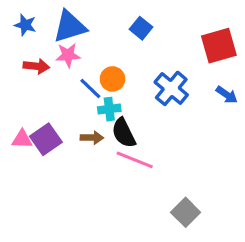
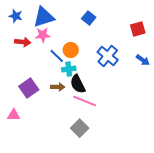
red square: (219, 46) -> (138, 29), size x0.7
pink triangle: (22, 139) -> (14, 115), moved
gray square: (186, 212) -> (80, 128), moved

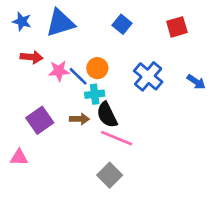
red square: (138, 29) -> (177, 27), moved
pink star: (43, 35) -> (59, 71), moved

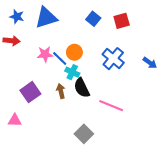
red square: (177, 27) -> (122, 21), moved
red arrow: (31, 57) -> (12, 41), moved
cyan cross: (95, 94) -> (72, 72), turned 32
brown arrow: (80, 119) -> (61, 91), turned -104
pink line: (117, 138) -> (111, 106), moved

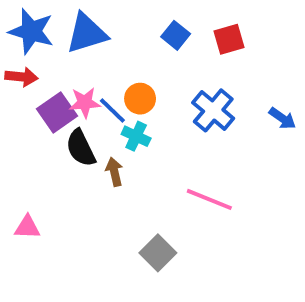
blue star: (17, 17) -> (31, 31), size x1.6
black semicircle: (82, 88) -> (81, 148), moved
purple square: (30, 92) -> (57, 112), moved

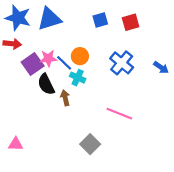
blue square: (176, 35) -> (100, 20), turned 35
pink triangle: (27, 227) -> (16, 144), moved

